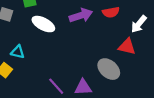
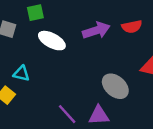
gray ellipse: (109, 69) -> (115, 86), moved

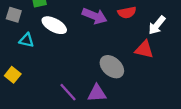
purple arrow: (96, 30) -> (95, 16), turned 40
cyan triangle: (21, 74) -> (27, 40), moved

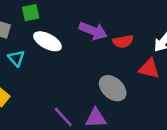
red semicircle: (127, 13) -> (123, 41), moved
cyan triangle: (27, 40) -> (16, 58), turned 35

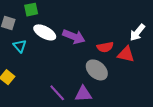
purple arrow: (93, 31) -> (74, 37), moved
red semicircle: (123, 41) -> (105, 47), moved

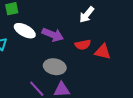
white arrow: (137, 32) -> (87, 15), moved
gray ellipse: (97, 70) -> (55, 67), moved, turned -30

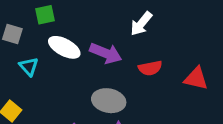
white arrow: (87, 15) -> (141, 24), moved
red triangle: (103, 52) -> (196, 78), moved

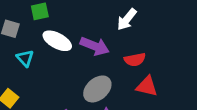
red triangle: (196, 78) -> (147, 86), moved
gray ellipse: (109, 101) -> (97, 89), turned -52

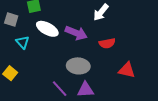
red triangle: (147, 86) -> (127, 70), moved
gray ellipse: (97, 89) -> (78, 66), turned 45

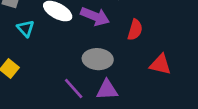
red semicircle: (107, 43) -> (135, 30), turned -63

